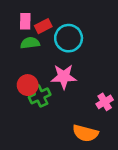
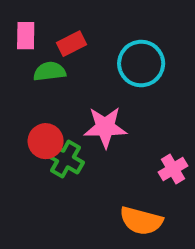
pink rectangle: (25, 21) -> (26, 36), moved
cyan circle: (69, 38) -> (141, 63), moved
green cross: (40, 96) -> (65, 159), turned -35

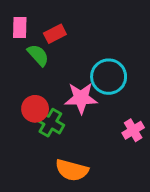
cyan circle: (141, 63) -> (109, 77), moved
green semicircle: (50, 71) -> (38, 55), turned 55
orange semicircle: (141, 221) -> (72, 170), moved

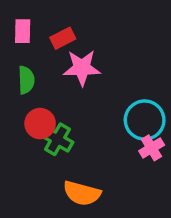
green semicircle: (38, 55) -> (26, 80), moved, turned 40
cyan circle: (109, 77) -> (145, 120), moved
pink star: (81, 98) -> (82, 68), moved

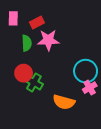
green semicircle: (26, 80) -> (27, 43), moved
orange semicircle: (82, 193) -> (64, 102), moved

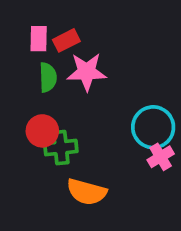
pink rectangle: (13, 18) -> (39, 39), moved
green cross: (34, 82) -> (61, 148), turned -36
orange semicircle: (64, 102) -> (87, 192), moved

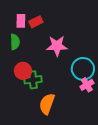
pink star: (87, 72) -> (57, 46), moved
green semicircle: (48, 77) -> (15, 42), moved
orange semicircle: (87, 192) -> (47, 104), turned 95

